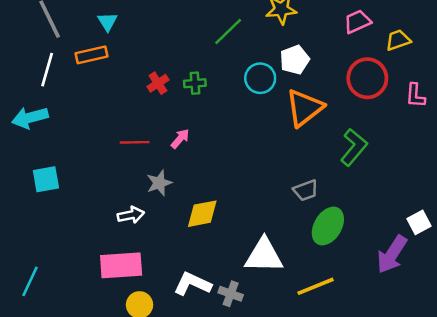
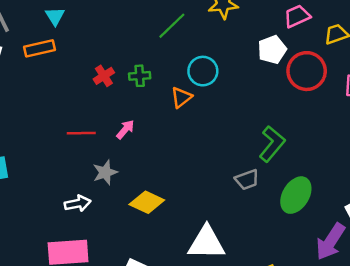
white pentagon: (295, 60) -> (272, 50), moved
orange triangle: (305, 108) -> (181, 97), moved, size x0.6
green L-shape: (354, 147) -> (272, 144), moved
yellow diamond: (202, 214) -> (147, 202), turned 36
green ellipse: (328, 226) -> (296, 195), moved

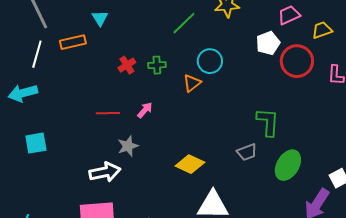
cyan triangle: (55, 16) -> (100, 18), moved
green L-shape: (272, 144) -> (268, 122), turned -36
yellow diamond: (147, 202) -> (190, 164), moved
white arrow: (78, 203) -> (105, 172), size x1.4

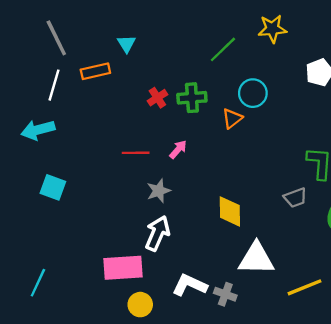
green cross: (157, 65) -> (192, 98), size x1.4
cyan square: (36, 143) -> (53, 187), turned 30
yellow diamond: (190, 164) -> (230, 211), turned 64
white arrow: (105, 172) -> (157, 233), moved, turned -56

